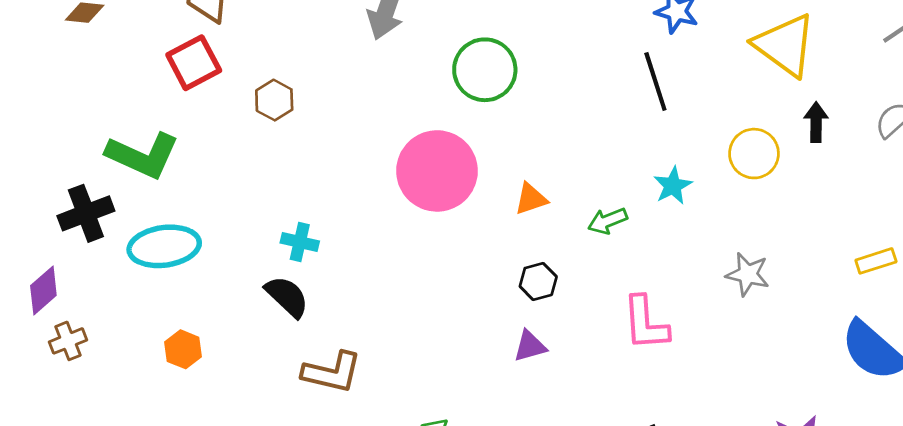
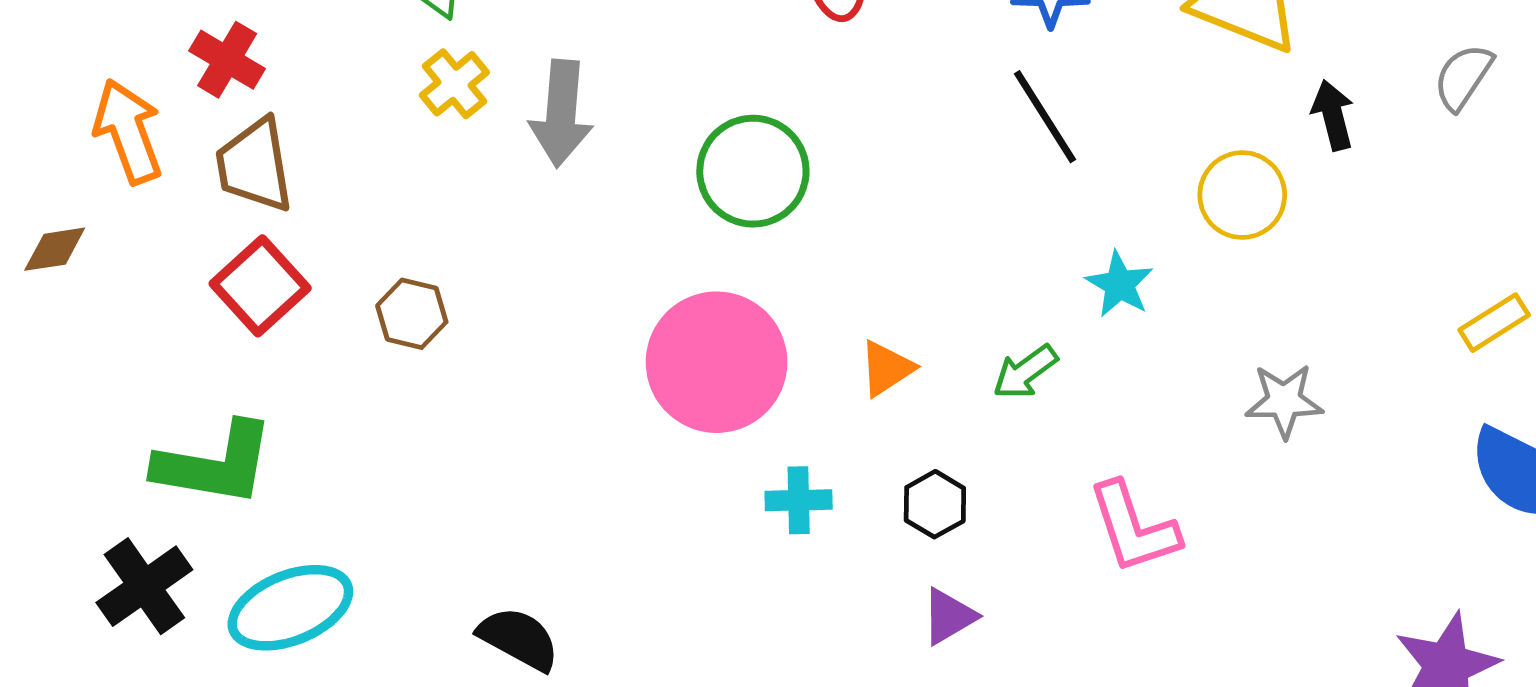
cyan cross: (300, 242) -> (799, 500), moved

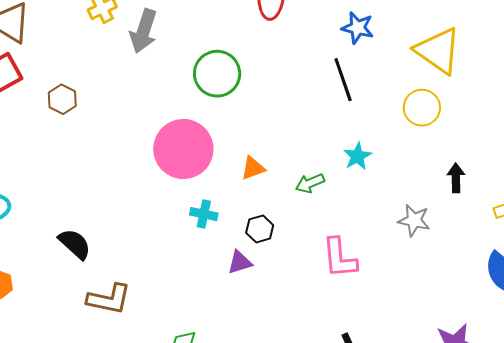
black arrow: (1333, 115) -> (456, 178), moved
yellow circle: (1242, 195) -> (422, 108), moved
purple triangle: (949, 616) -> (240, 262), moved

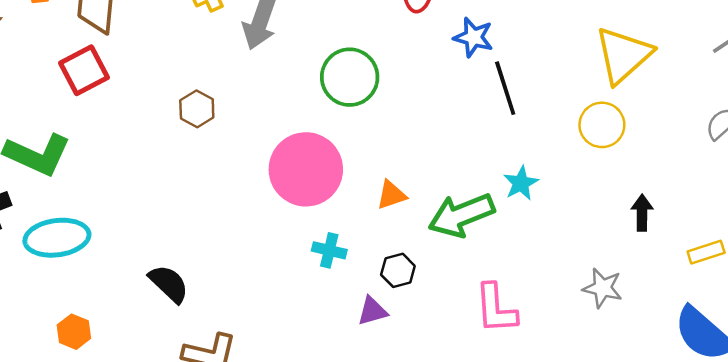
blue star: (358, 28) -> (473, 37), moved
yellow triangle: (438, 51) -> (623, 55), turned 42
brown hexagon: (62, 99) -> (197, 109), moved
green arrow: (310, 183) -> (461, 215), size x1.8
gray star: (414, 220) -> (603, 288), moved

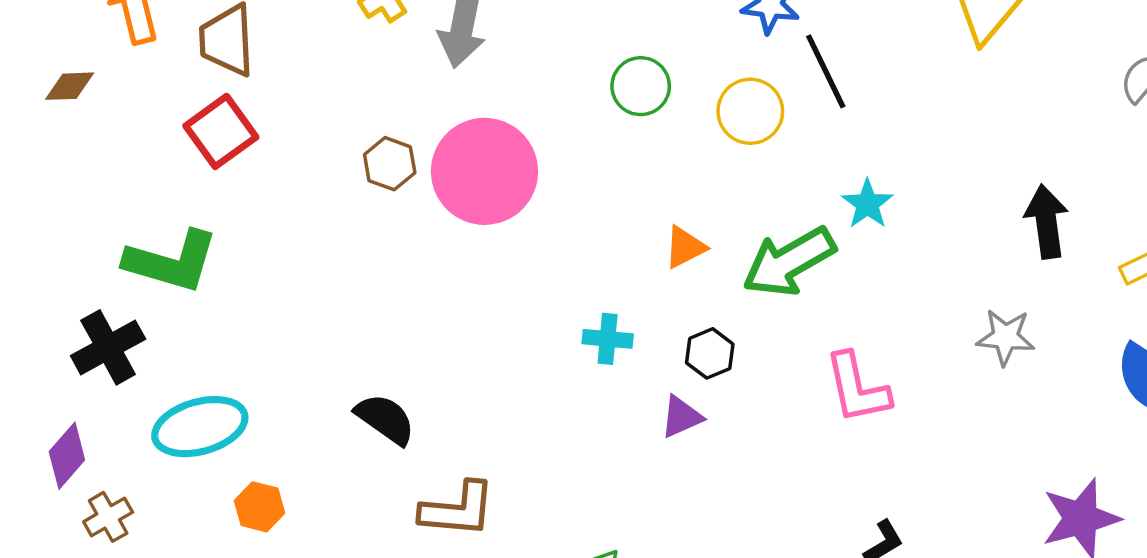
green circle: (350, 77) -> (641, 86), moved, size x0.7
yellow circle: (602, 125) -> (750, 111), moved
pink circle: (306, 169) -> (485, 171), moved
black arrow: (642, 213) -> (1046, 222), size x1.4
cyan ellipse: (57, 238) -> (200, 427), moved

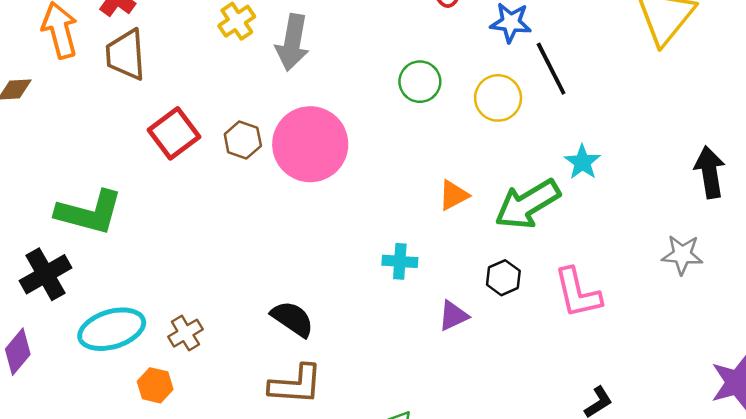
red square: (221, 131) -> (174, 133), moved
black hexagon: (710, 353) -> (503, 278), moved
black semicircle: (385, 419) -> (292, 319), moved
brown cross: (108, 517) -> (185, 333), moved

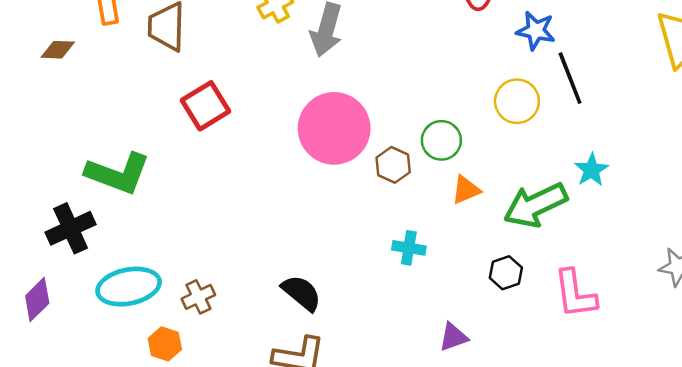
green circle: (420, 82) -> (441, 140), moved
brown hexagon: (243, 140) -> (393, 165), moved
purple triangle: (453, 316) -> (453, 337), moved

